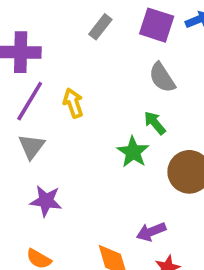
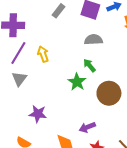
gray semicircle: (162, 78) -> (93, 40), turned 120
purple star: (46, 201) -> (38, 114), moved

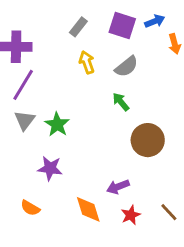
gray semicircle: (93, 40) -> (126, 66), turned 144
yellow arrow: (43, 54) -> (87, 62), moved
green star: (77, 82) -> (57, 124), moved

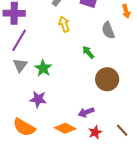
gray semicircle: (126, 66) -> (108, 30), moved, turned 108
orange semicircle: (30, 208) -> (24, 127), size x1.6
orange diamond: (88, 209) -> (65, 128), turned -45

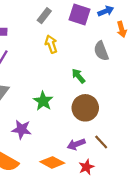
green star: (43, 68) -> (43, 101), moved
brown circle: (107, 79) -> (85, 108), moved
brown line: (122, 130) -> (101, 142), moved

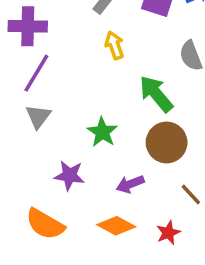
green arrow: (78, 76) -> (156, 94), size x1.6
purple arrow: (76, 144) -> (130, 184), moved

